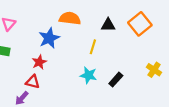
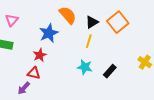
orange semicircle: (70, 18) -> (68, 15), turned 42
orange square: (140, 24) -> (118, 22), moved
black triangle: (108, 25) -> (92, 22), moved, turned -32

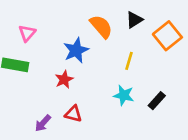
black triangle: (92, 22) -> (134, 20), moved
red triangle: (34, 73) -> (73, 114), moved

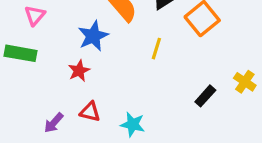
cyan star: (124, 95) -> (133, 124), moved
black rectangle: (157, 101) -> (205, 96), moved

